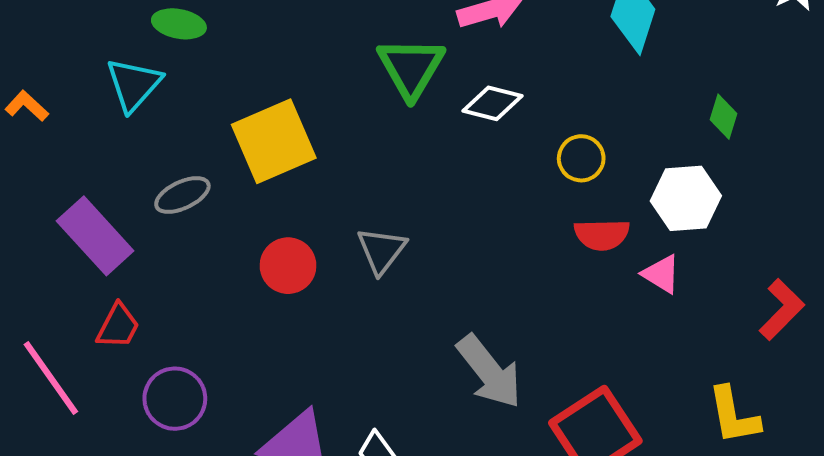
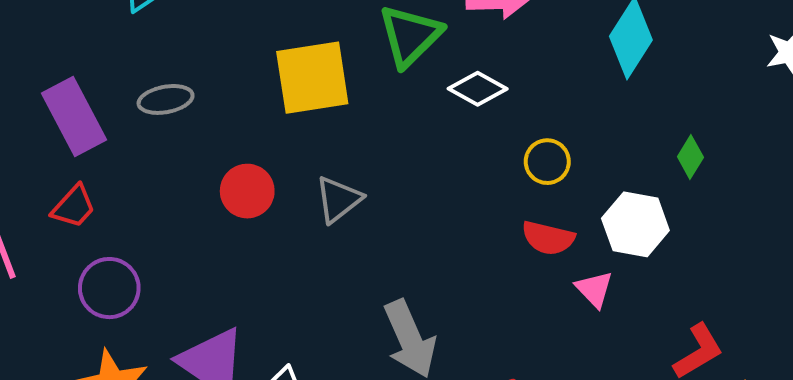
yellow square: (274, 141) -> (312, 78), moved

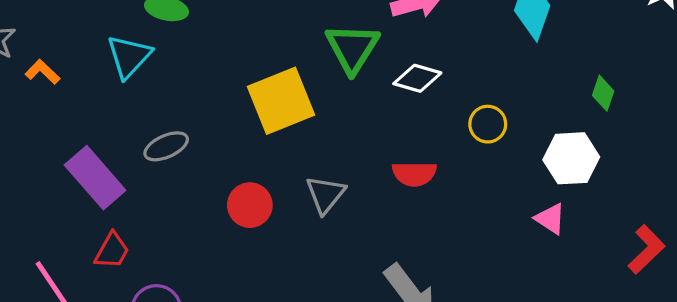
red semicircle: (548, 238) -> (414, 174), moved

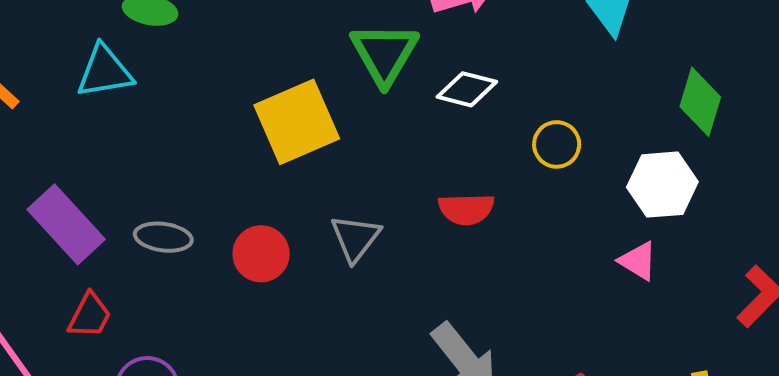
cyan triangle: (129, 56) -> (105, 71), turned 39
green diamond: (603, 93) -> (700, 102), size x1.5
gray ellipse: (166, 146) -> (163, 237), moved, turned 33

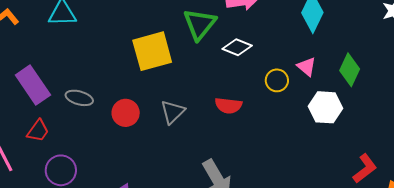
pink triangle: (638, 261) -> (307, 67), moved

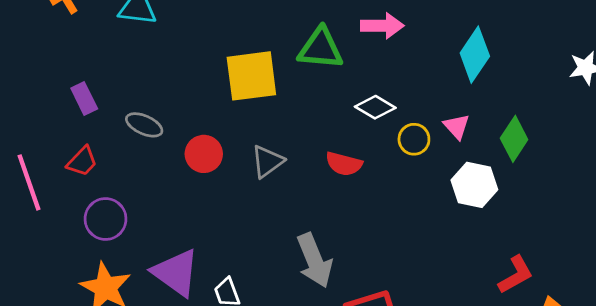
green triangle: (200, 24) -> (321, 49), turned 48
white diamond: (237, 47) -> (375, 107), moved
purple rectangle: (33, 85) -> (84, 99), size x0.6

